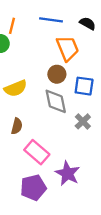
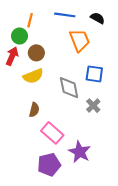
brown circle: (57, 74) -> (36, 53), moved

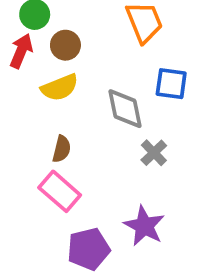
gray cross: (93, 106) -> (154, 153), moved
pink rectangle: (52, 133) -> (60, 191), moved

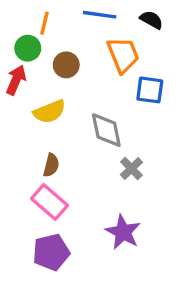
brown circle: (65, 45) -> (66, 65), moved
blue square: (171, 84) -> (150, 90), moved
purple pentagon: (89, 249) -> (51, 252), moved

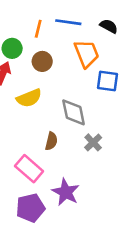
orange line: (44, 23) -> (38, 29), moved
brown semicircle: (51, 165) -> (51, 141), moved
purple star: (123, 232) -> (66, 192), moved

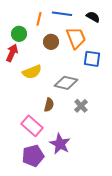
brown circle: (42, 61) -> (51, 42), moved
gray diamond: (74, 112) -> (66, 83), turned -65

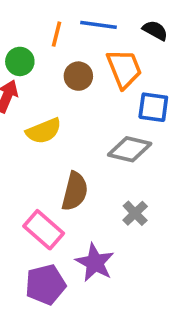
gray diamond: (66, 83) -> (130, 149), moved
brown semicircle: (49, 105) -> (75, 191), size x1.5
gray cross: (81, 106) -> (135, 213), moved

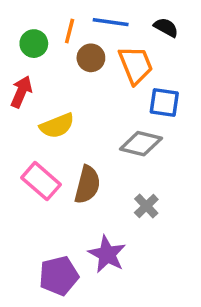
green circle: (20, 61) -> (34, 44), moved
brown circle: (78, 76) -> (91, 58), moved
pink rectangle: (44, 230) -> (41, 181), moved

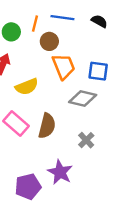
orange trapezoid: (136, 65) -> (64, 66), moved

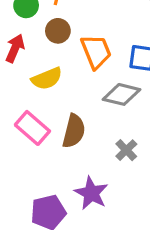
brown circle: (49, 41) -> (58, 31), moved

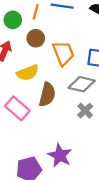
brown semicircle: (74, 131) -> (47, 95), moved
gray cross: (126, 150) -> (85, 111), moved

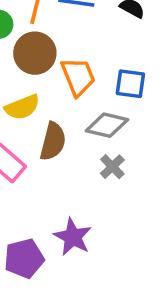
brown circle: (36, 38) -> (35, 53), size x1.5

